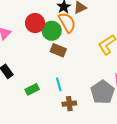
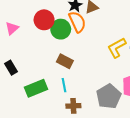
brown rectangle: (58, 50) -> (65, 61), moved
green rectangle: (32, 89) -> (36, 88), size x1.5

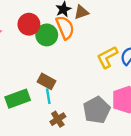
brown rectangle: (65, 61) -> (46, 81), moved
brown cross: (73, 106) -> (58, 119), turned -32

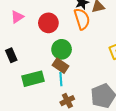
red circle: (29, 24) -> (48, 23), moved
green circle: (47, 35) -> (62, 49), moved

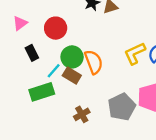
orange semicircle: (82, 19) -> (94, 62), moved
black rectangle: (11, 55) -> (32, 53), moved
cyan line: (61, 79) -> (54, 71), moved, turned 48

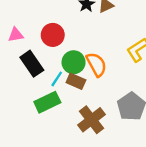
pink triangle: (20, 23) -> (16, 35), turned 35
black rectangle: (32, 53) -> (32, 64), size x1.5
brown cross: (82, 114) -> (91, 120), size x1.6

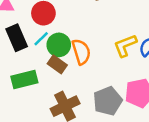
cyan line: (57, 79) -> (41, 39), moved

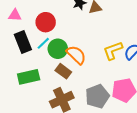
orange semicircle: (81, 52) -> (76, 55), turned -30
brown rectangle: (57, 64) -> (63, 71), moved

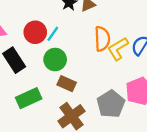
cyan line: (43, 43) -> (53, 34), moved
orange semicircle: (76, 55) -> (102, 39), moved, turned 55

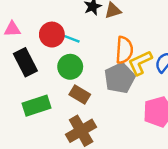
cyan line: (53, 34) -> (71, 38), turned 70
gray pentagon: (111, 104) -> (120, 78), moved

